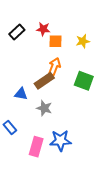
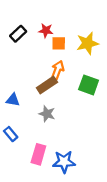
yellow star: (83, 41) -> (87, 43), size x1.5
blue triangle: (21, 94) -> (13, 100), moved
blue star: (60, 141) -> (64, 162), moved

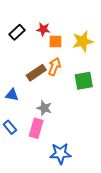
brown rectangle: (47, 85) -> (36, 73), moved
green square: (89, 85) -> (84, 81), turned -30
pink rectangle: (38, 154) -> (36, 128), moved

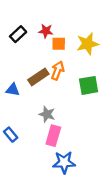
blue triangle: (12, 95) -> (13, 90), moved
pink rectangle: (36, 128) -> (53, 136), moved

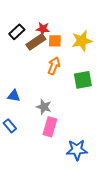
brown rectangle: (38, 77) -> (36, 42), moved
blue triangle: (13, 90) -> (14, 96), moved
blue star: (64, 162) -> (77, 150), moved

